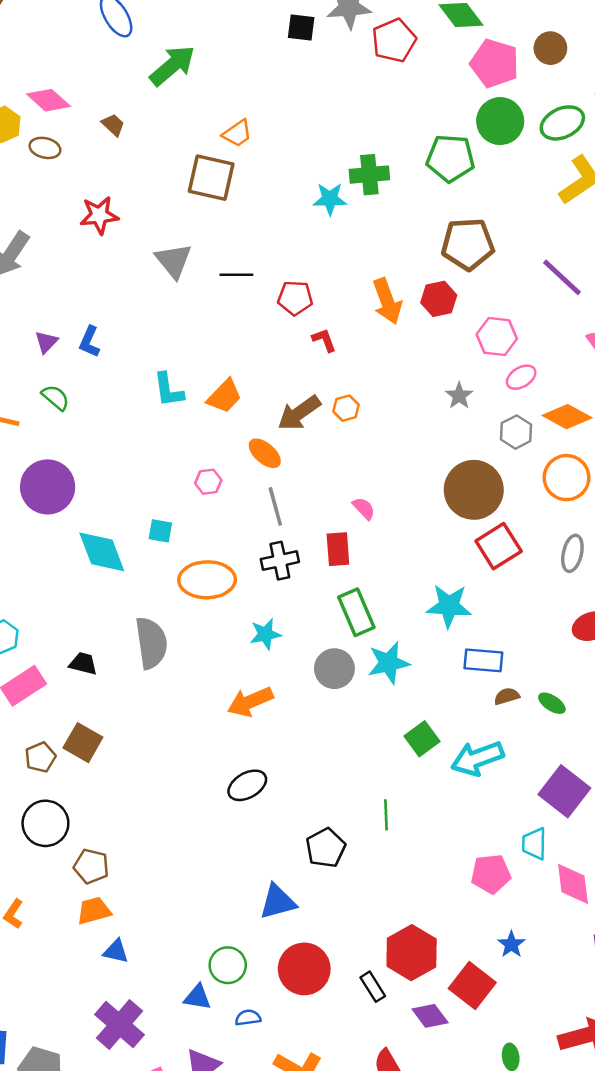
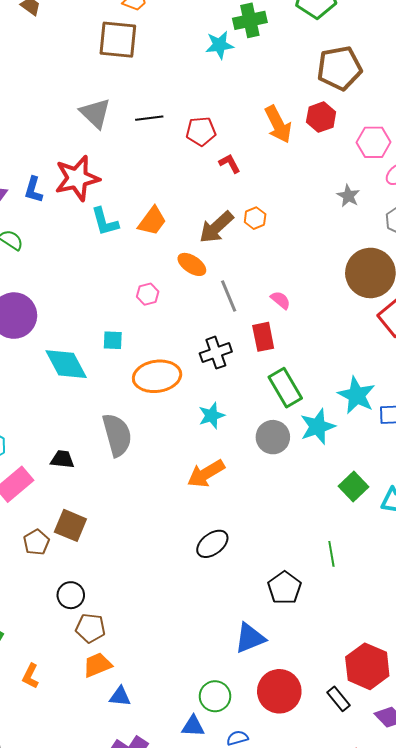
red star: (99, 215) -> (77, 178), moved, size x1.4
gray line: (275, 506) -> (229, 296), moved
cyan star: (449, 606) -> (357, 395), moved, turned 30
black circle: (45, 823) -> (71, 595), moved, size x0.7

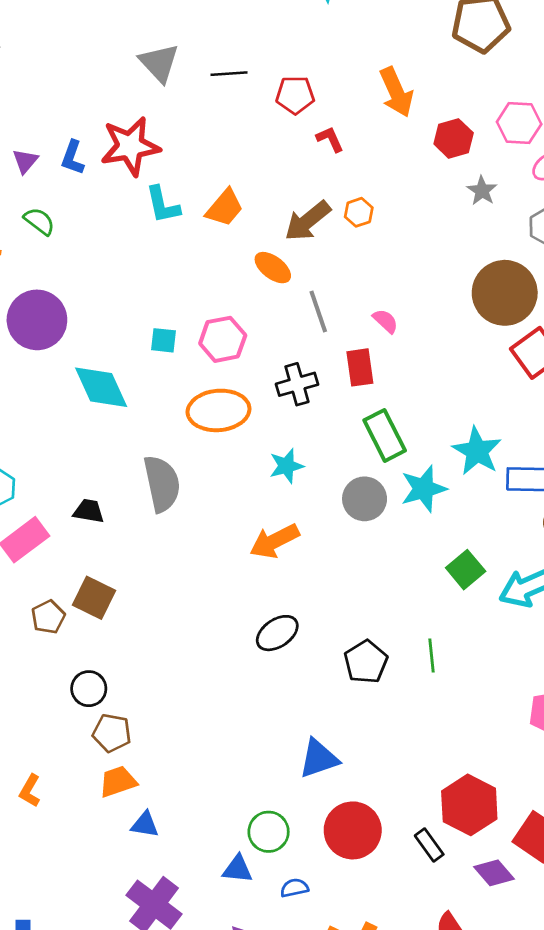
red hexagon: (321, 117) -> (454, 138), moved
pink hexagon: (148, 294) -> (223, 339), moved, size x1.6
cyan square: (113, 340) -> (164, 340), moved
black pentagon: (284, 588) -> (366, 662), moved

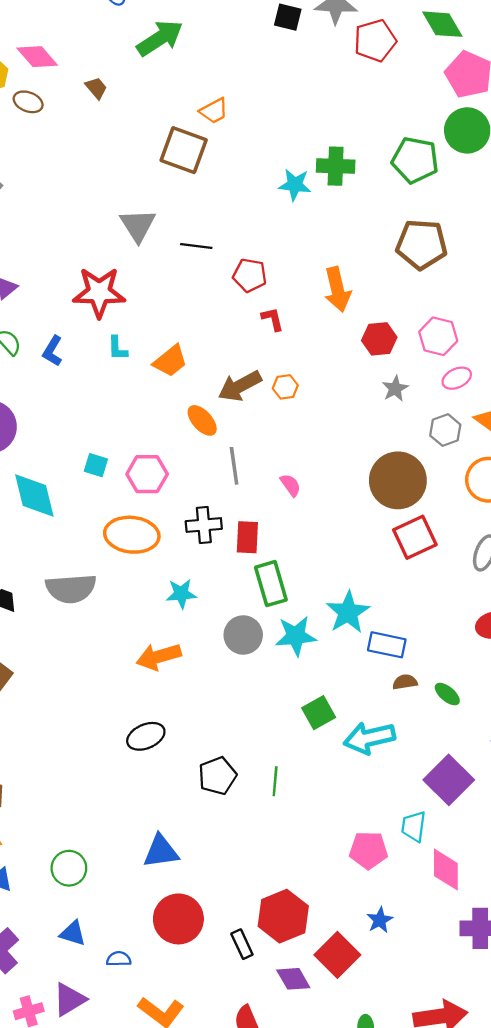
blue L-shape: (73, 158) -> (53, 351), moved
cyan L-shape: (163, 205) -> (117, 348), size x0.7
red rectangle: (360, 367) -> (247, 537), moved
gray semicircle: (162, 484) -> (71, 589), turned 87
green circle: (269, 832) -> (69, 868), moved

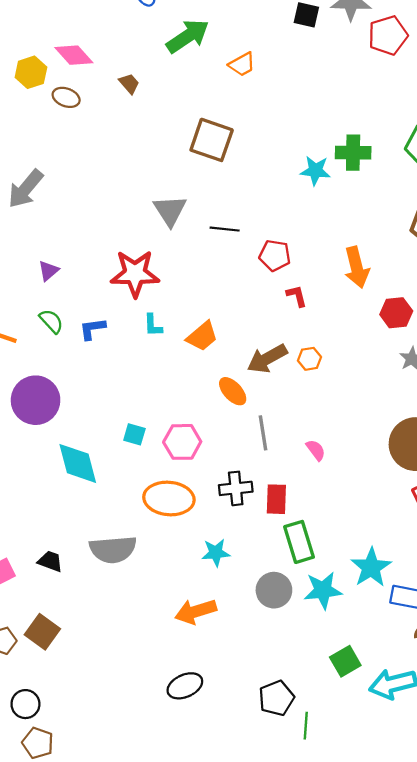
orange trapezoid: (214, 111) -> (242, 64), moved
blue L-shape: (53, 351) -> (93, 329), turned 52
black pentagon: (217, 776) -> (276, 698), moved

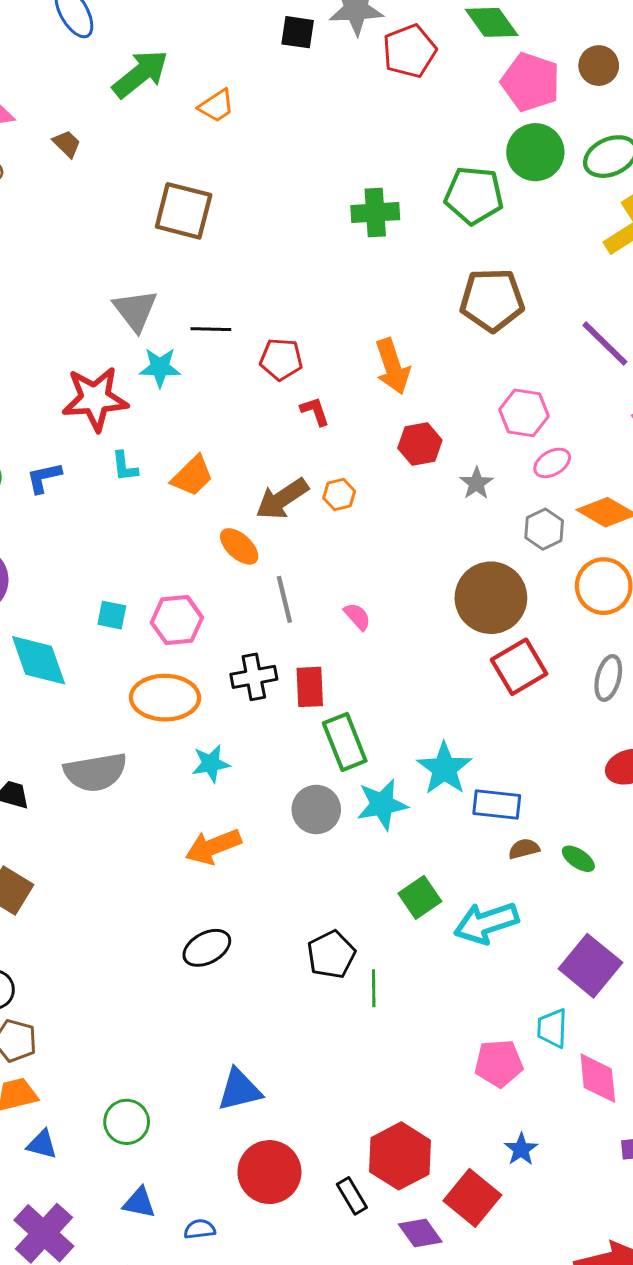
cyan star: (315, 171) -> (160, 367), moved
red hexagon: (396, 313) -> (420, 444), moved
cyan star: (216, 553) -> (211, 764), moved

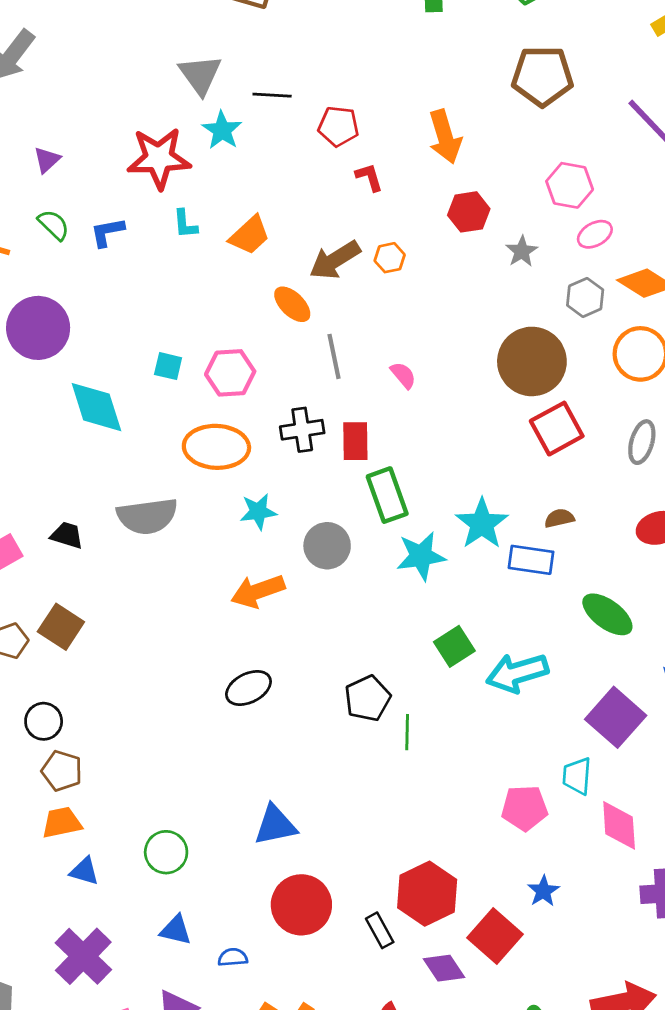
cyan star: (160, 367) -> (222, 130), turned 30
gray circle: (316, 810) -> (327, 546), moved
brown semicircle: (524, 849) -> (559, 518), moved
green ellipse: (578, 859) -> (607, 614), size x1.6

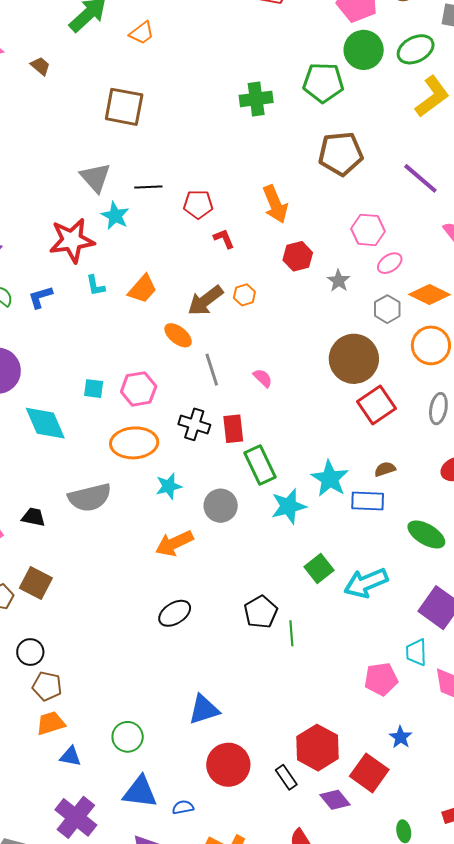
black cross: (302, 430) -> (194, 424), turned 32
blue triangle: (176, 930) -> (140, 792), size x1.5

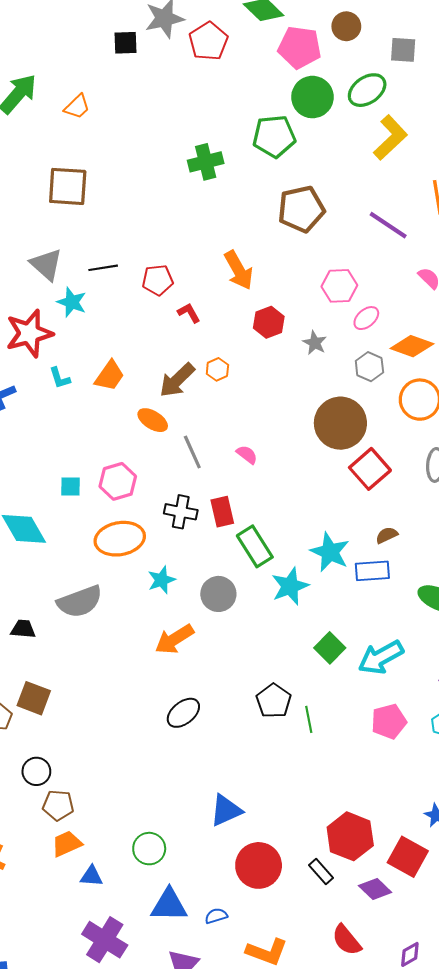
pink pentagon: (381, 679) -> (389, 721), moved

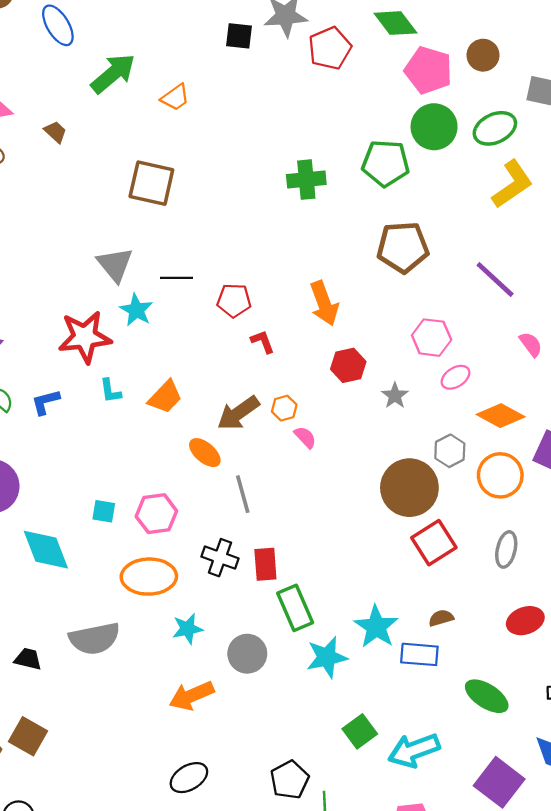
gray hexagon: (369, 367) -> (450, 451), moved
pink semicircle: (247, 455) -> (305, 437), moved

